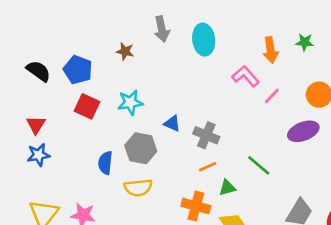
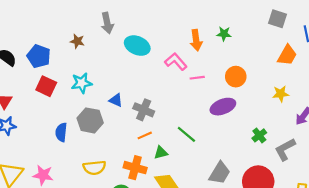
cyan ellipse: (204, 40) -> (137, 46), moved, turned -60
pink line: (272, 96) -> (197, 78), turned 40
yellow semicircle: (138, 188) -> (94, 168), moved

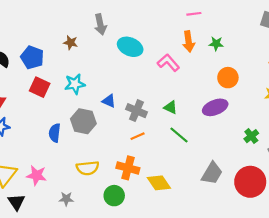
green star: (224, 34) -> (216, 44), moved
pink line: (197, 78) -> (194, 14), moved
green triangle: (161, 153) -> (170, 107), moved, turned 40

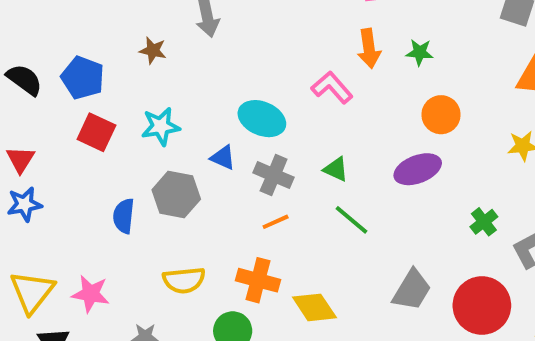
cyan ellipse: (130, 47) -> (262, 119), moved

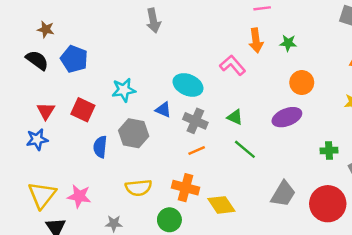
brown star: (153, 50) -> (46, 29), moved
red square: (96, 132) -> (83, 110), moved
red triangle: (20, 159) -> (46, 111), moved
green cross: (484, 222) -> (329, 151), turned 35

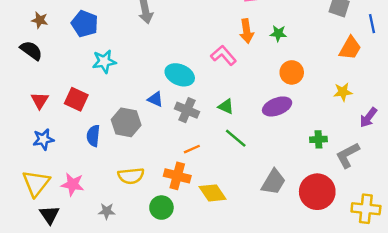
blue pentagon: (74, 59) -> (85, 24), moved
cyan star: (124, 90) -> (104, 61), moved
blue star: (37, 139) -> (43, 139), moved
orange line: (197, 151) -> (192, 149), moved

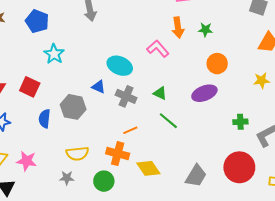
cyan star: (104, 61) -> (54, 54), turned -30
gray trapezoid: (273, 182) -> (196, 176), moved
gray star: (107, 211) -> (67, 178), moved

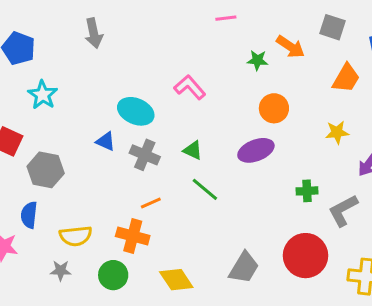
orange arrow: (178, 28) -> (290, 47), moved, turned -48
gray hexagon: (73, 107) -> (46, 170), moved
blue semicircle: (45, 119) -> (29, 215), moved
yellow diamond: (148, 168) -> (176, 280), moved

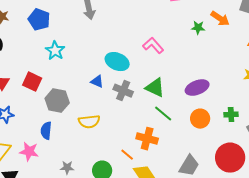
orange circle: (274, 108) -> (200, 119), moved
green triangle: (193, 150) -> (155, 88), size x1.5
orange line: (151, 203) -> (127, 155), moved, turned 64
yellow semicircle: (76, 236) -> (89, 122), moved
orange cross: (133, 236) -> (147, 139), moved

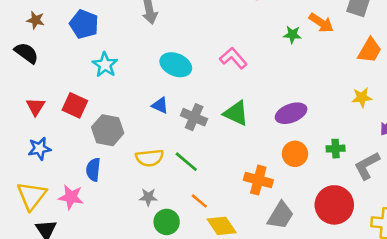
cyan ellipse: (117, 62) -> (176, 65), moved
green line: (163, 114) -> (186, 162), moved
orange cross: (147, 139) -> (258, 180), moved
gray star: (67, 168) -> (148, 197), moved

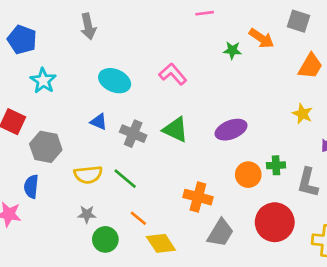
yellow star: (362, 97) -> (302, 114), turned 30
orange circle: (295, 154) -> (248, 175), moved
gray L-shape: (367, 166) -> (308, 183), turned -48

